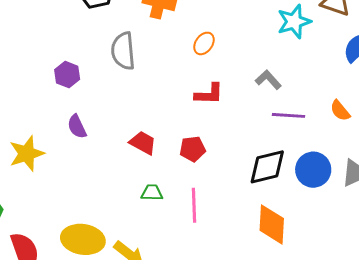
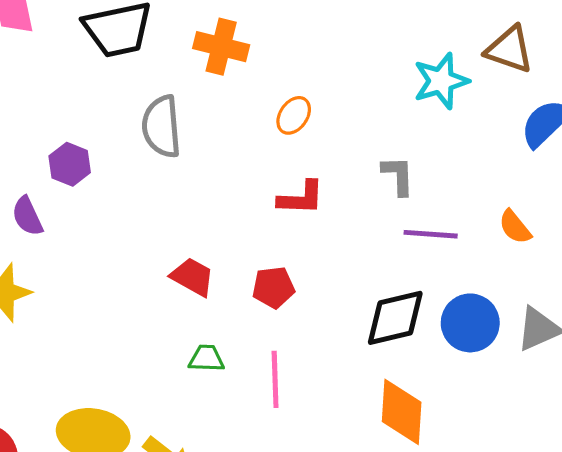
gray L-shape: (268, 80) -> (398, 176), turned 40
purple semicircle: (77, 127) -> (27, 216), moved

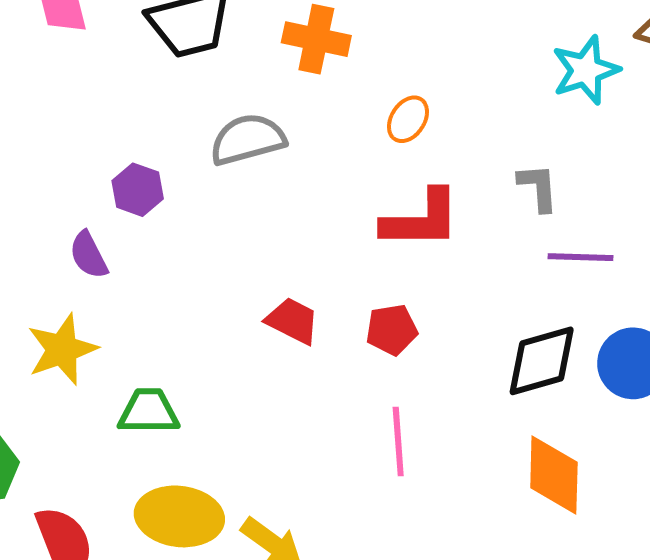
gray semicircle: (162, 127) -> (248, 139), turned 82
red L-shape: (301, 198) -> (421, 220), size x1.4
green trapezoid: (206, 358) -> (149, 411), moved, size x1.4

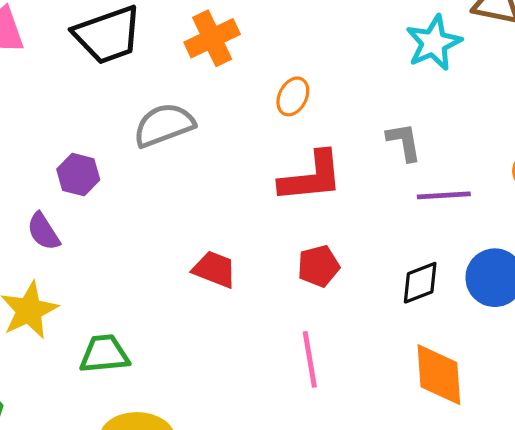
orange cross: (316, 39) -> (212, 38), turned -32
red pentagon: (392, 330) -> (318, 266), moved
black diamond: (542, 361) -> (420, 283), size x0.7

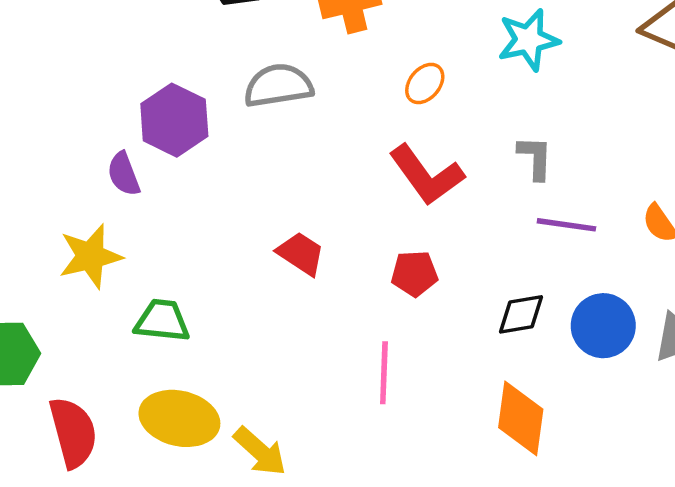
cyan star: (434, 43) -> (529, 40), moved
purple hexagon: (78, 175) -> (174, 120), size x1.5
red L-shape: (311, 177) -> (427, 175), turned 48

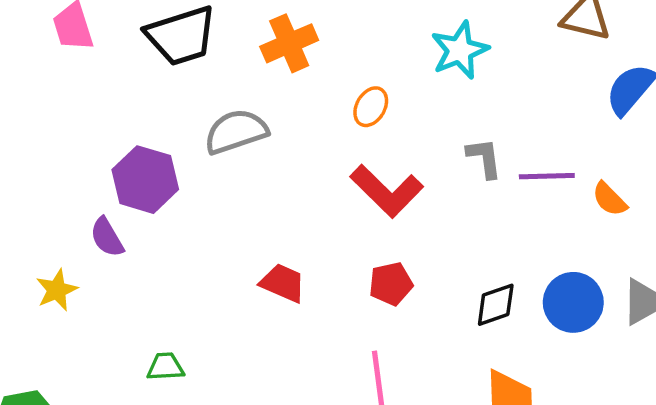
purple line: (566, 225) -> (547, 176), moved
yellow star: (90, 256) -> (57, 290), moved, size x0.7
green trapezoid: (162, 321) -> (165, 367), size x0.7

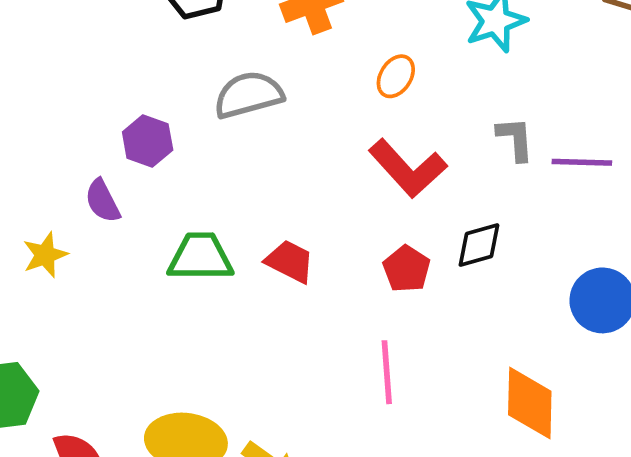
purple hexagon: (145, 180) -> (148, 141), size x0.7
red pentagon: (391, 284) -> (406, 269), turned -30
black diamond: (496, 305) -> (479, 245), moved
green trapezoid: (165, 367) -> (200, 257), moved, size x1.6

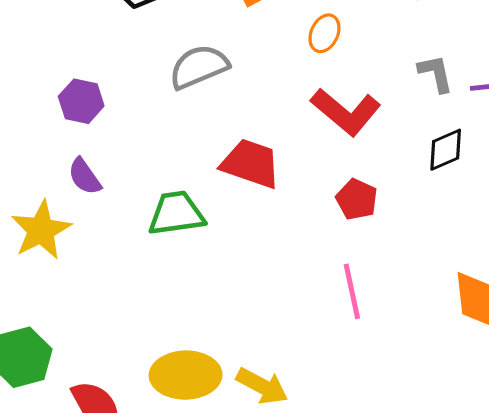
purple hexagon: (148, 141) -> (81, 101), moved
black diamond: (479, 245) -> (446, 150), moved
yellow star: (45, 255) -> (41, 230), size x1.5
red trapezoid: (290, 261) -> (251, 164), moved, size x1.4

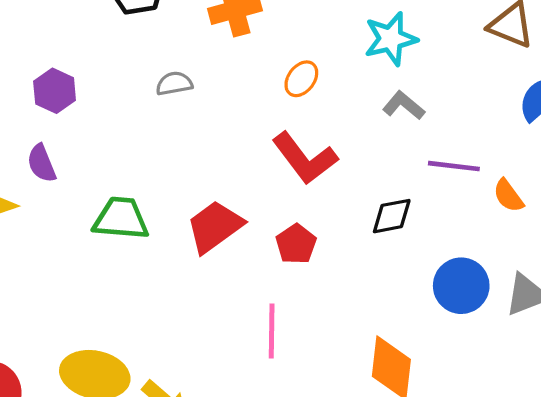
gray semicircle: (199, 67) -> (174, 83), size x0.6
gray L-shape: (436, 73) -> (404, 105), moved, turned -51
red trapezoid: (251, 164) -> (215, 227), moved, turned -68

